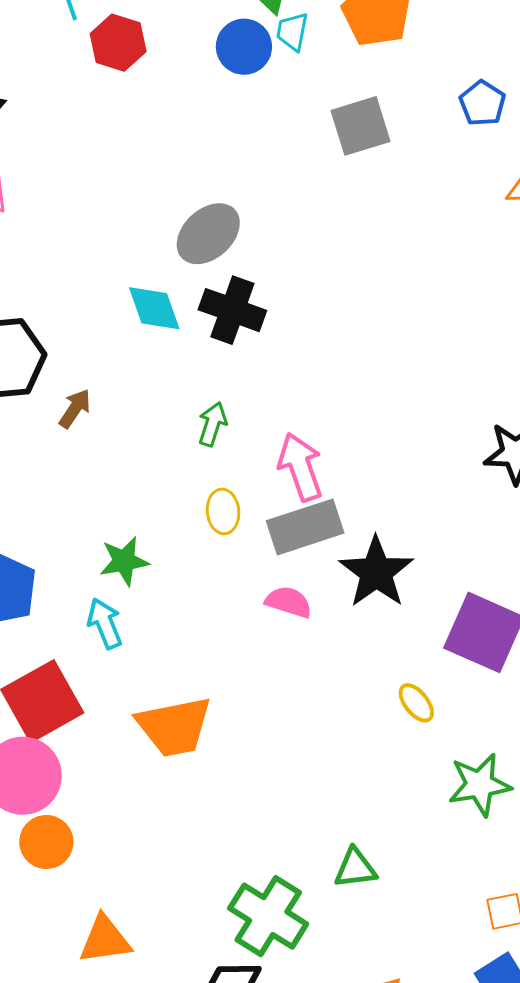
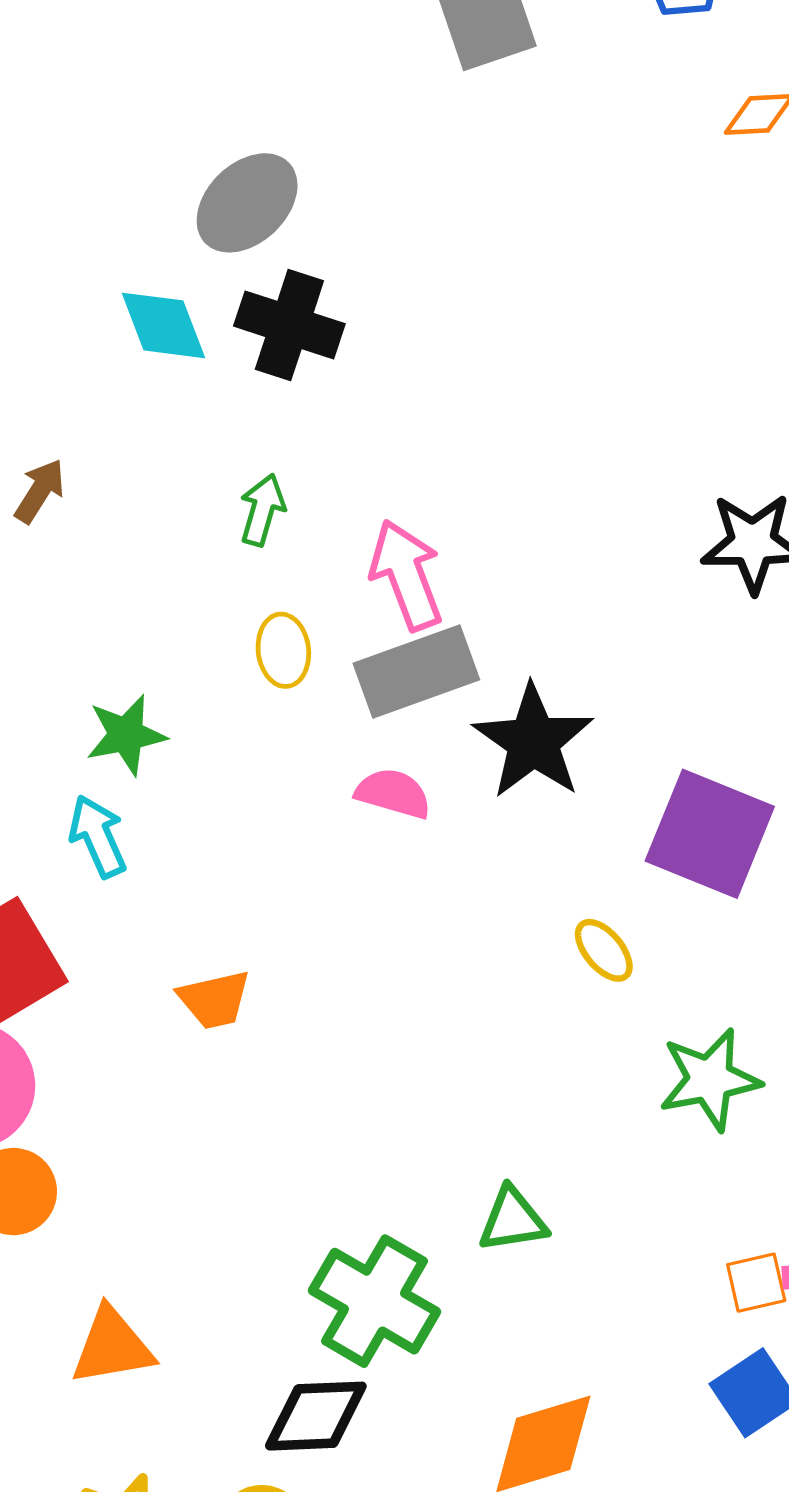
orange trapezoid: (174, 727) -> (214, 1000), size x0.6

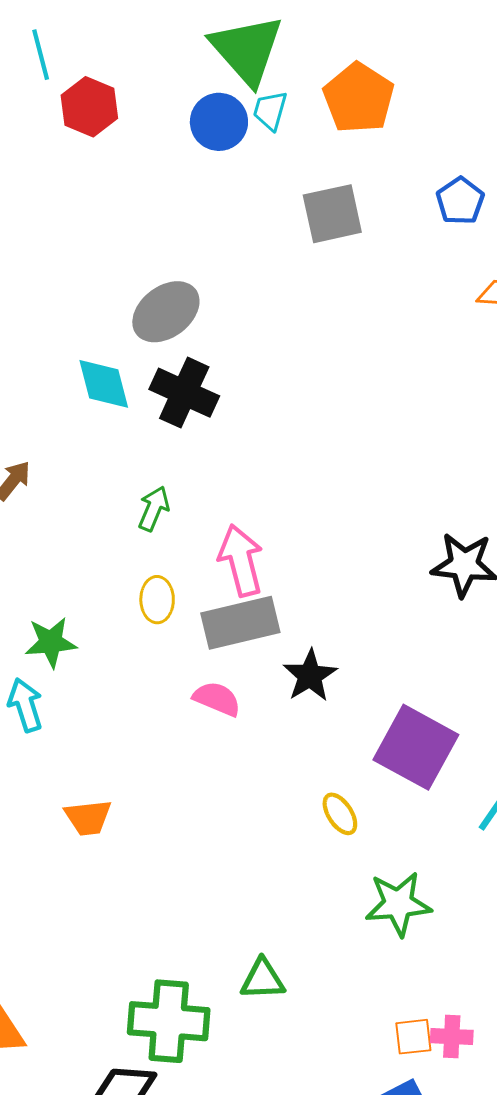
black star: (533, 741) -> (310, 676), size x0.7
green cross: (375, 1301) -> (169, 1021), turned -32

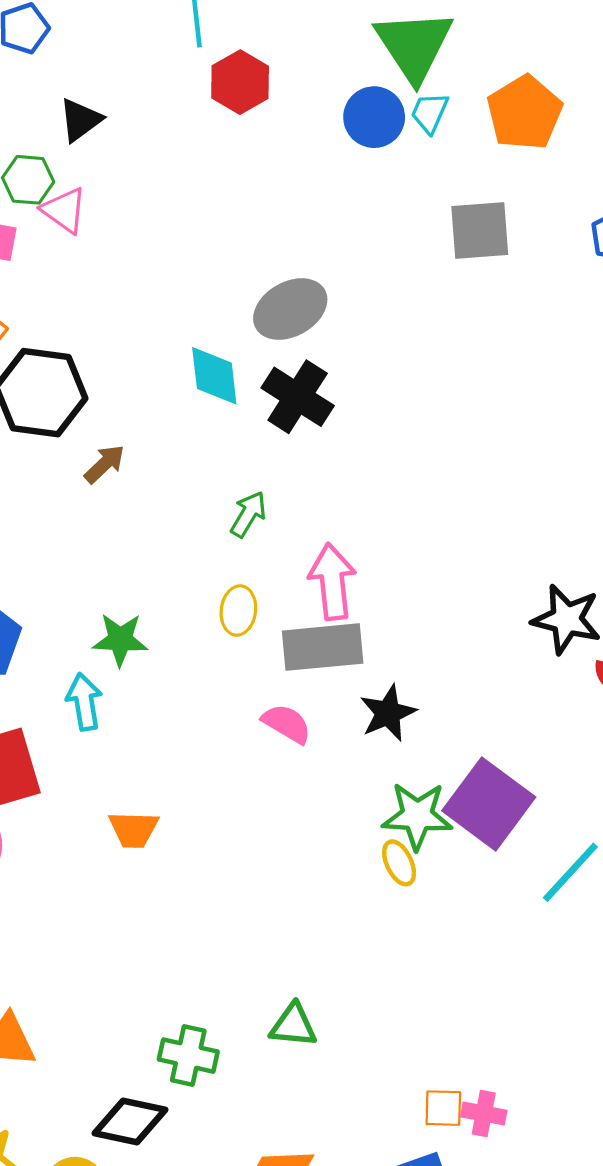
green star: (398, 904) -> (417, 816), moved
green cross: (169, 1021) -> (188, 1056), size x0.7

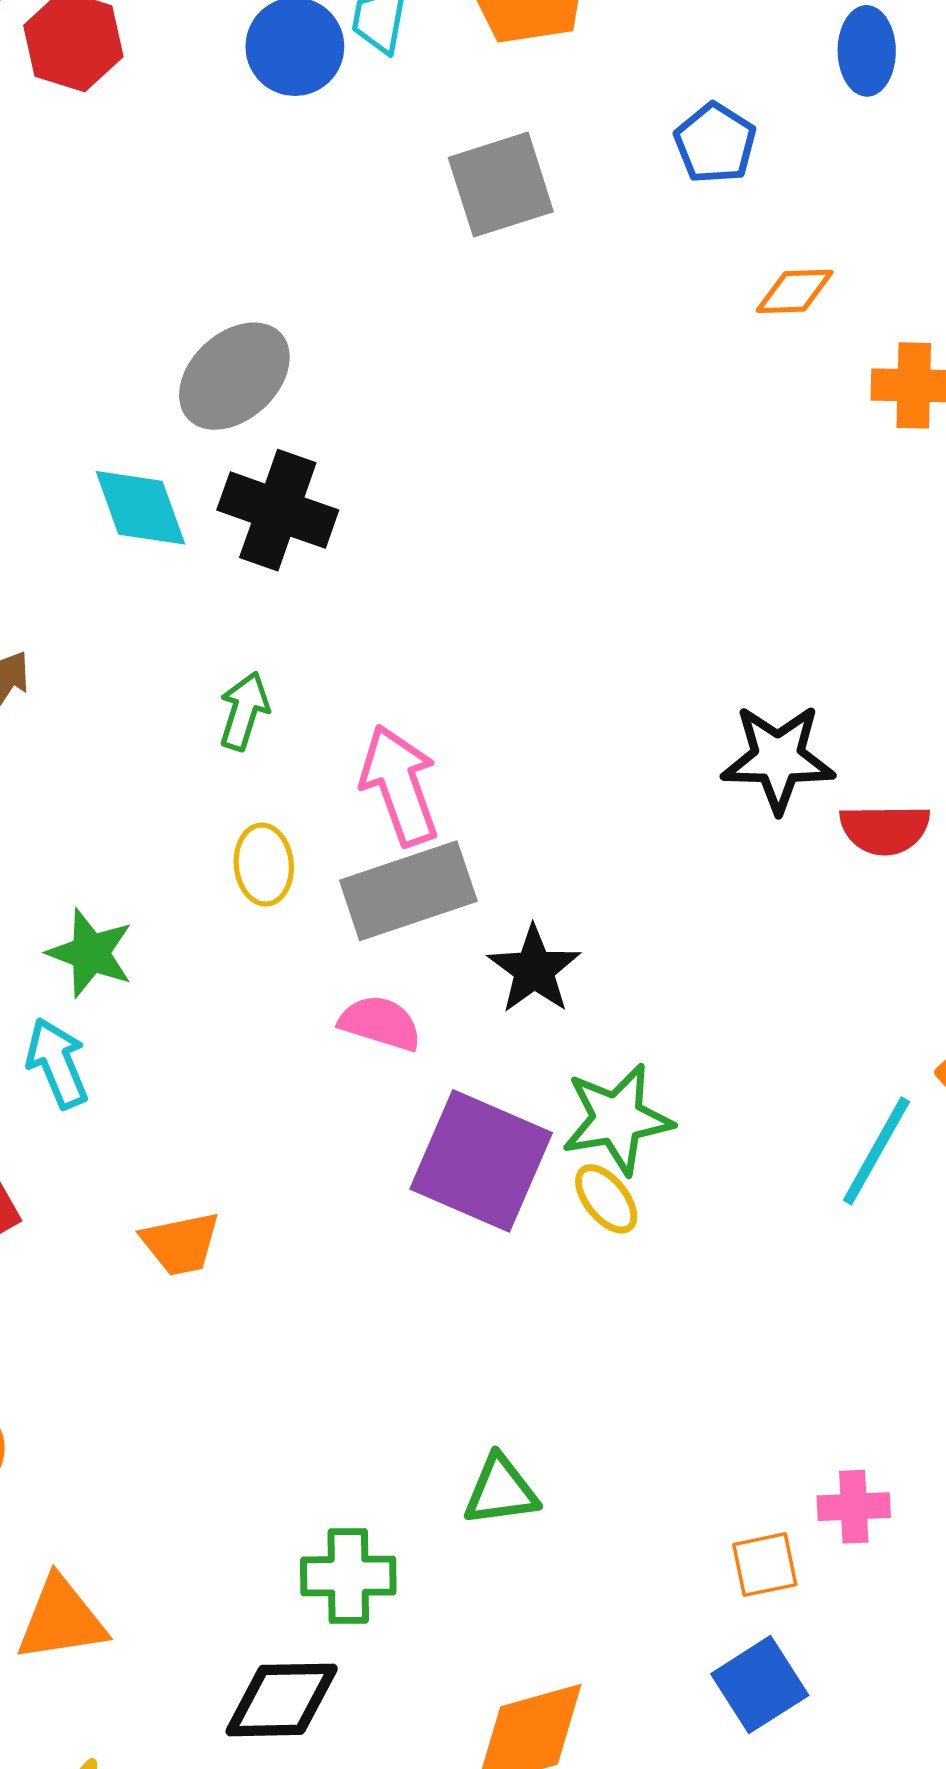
green star: (120, 640) -> (90, 953), turned 30
purple square: (489, 804) -> (481, 1161), moved
pink cross: (484, 1114) -> (854, 1507), moved

